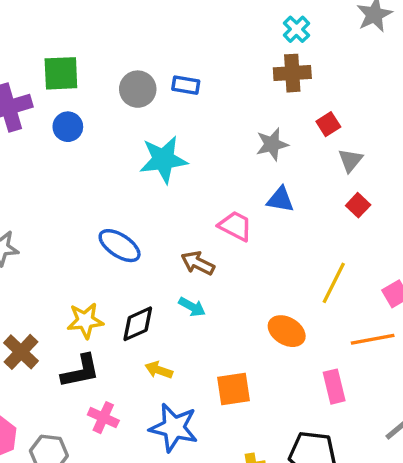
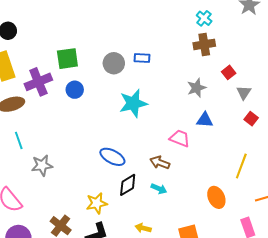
black diamond: (138, 324) -> (128, 185), moved
orange ellipse: (287, 331) -> (216, 197), turned 40

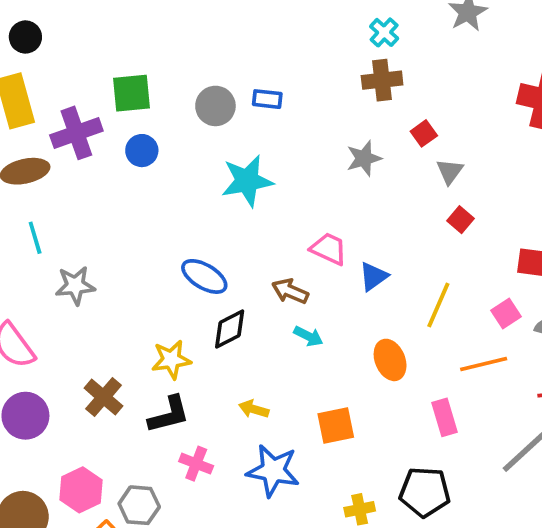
blue triangle: (205, 120) -> (373, 276), moved, turned -42
cyan arrow: (159, 189) -> (308, 336), moved

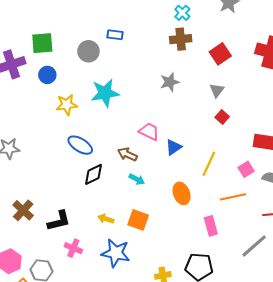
blue rectangle: (267, 99) -> (115, 35), moved
red square: (424, 133) -> (220, 54), moved, size x1.5
yellow star: (171, 360) -> (67, 105), moved
orange square: (336, 426) -> (138, 220), moved, turned 30

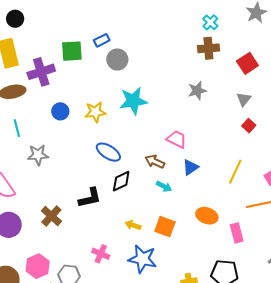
blue rectangle: (115, 35) -> (102, 40), moved, turned -35
blue circle: (47, 75) -> (60, 111), moved
blue triangle: (173, 147) -> (190, 167), moved
orange ellipse: (182, 193) -> (207, 216), moved, turned -50
black L-shape: (59, 221) -> (90, 198), moved

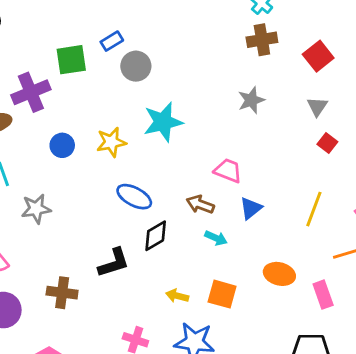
brown cross: (51, 216) -> (62, 293), turned -30

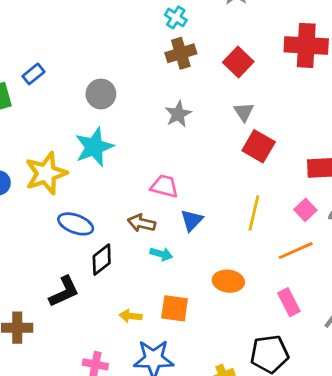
gray circle: (136, 66) -> (101, 94), moved
yellow star: (111, 142) -> (46, 173), size x1.4
red square: (327, 143) -> (259, 146), size x1.6
pink rectangle: (323, 295) -> (289, 302), moved

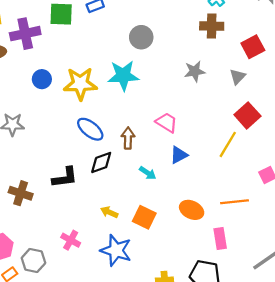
gray triangle: (244, 112) -> (237, 77), moved
yellow line: (254, 213) -> (228, 144), moved
brown arrow: (142, 223) -> (128, 138), moved, turned 60
orange line: (296, 251) -> (235, 202), moved
pink rectangle: (289, 302) -> (220, 238), moved

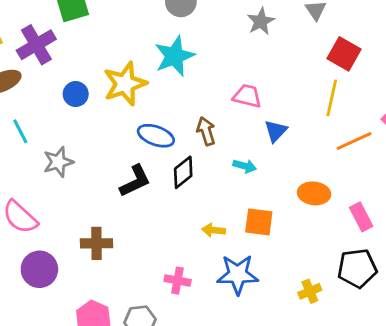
black L-shape: (65, 177) -> (135, 181), moved
orange line: (235, 202) -> (354, 141), moved

